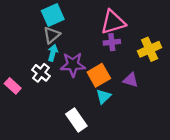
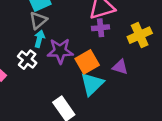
cyan triangle: (104, 96) -> (92, 84), size x1.5

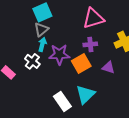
purple cross: (101, 28) -> (90, 44), moved
cyan triangle: (92, 84) -> (85, 94), moved

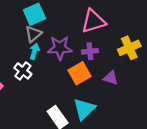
purple star: (59, 54) -> (60, 48), moved

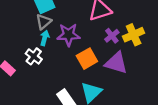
purple cross: (90, 51) -> (112, 36), moved, turned -32
purple triangle: (111, 78) -> (116, 63), size x1.6

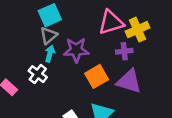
yellow cross: (134, 35) -> (137, 30), moved
purple cross: (112, 36) -> (124, 51), turned 32

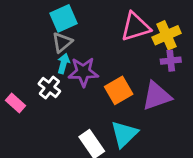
purple star: (76, 50) -> (83, 72), moved
purple cross: (124, 51) -> (171, 61), moved
purple triangle: (129, 81) -> (157, 96), turned -36

